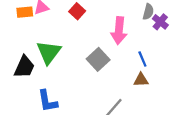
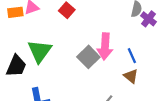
pink arrow: (119, 31) -> (105, 46), moved
brown triangle: (141, 80) -> (131, 76), turned 42

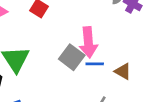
blue line: (132, 56) -> (95, 64), moved, turned -56

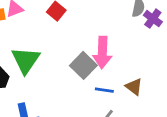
blue line: (95, 64) -> (104, 90), moved

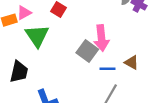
green triangle: (26, 60) -> (37, 36), moved

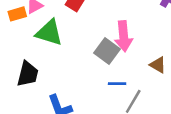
green triangle: (37, 36) -> (49, 33), turned -40
blue line: (107, 69) -> (117, 84), moved

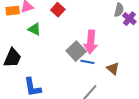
green triangle: (49, 33) -> (34, 29), size x0.6
blue line: (117, 84) -> (87, 62), moved

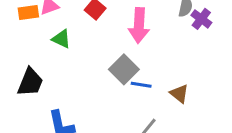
pink arrow: (91, 42) -> (139, 25), moved

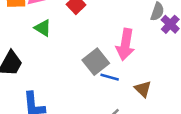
pink arrow: (139, 25) -> (125, 44), moved

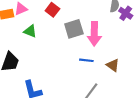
gray square: (96, 62) -> (74, 29), moved, turned 30

